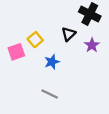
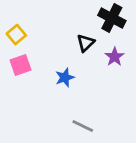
yellow square: (35, 40) -> (16, 35), moved
gray line: (50, 94) -> (83, 126), moved

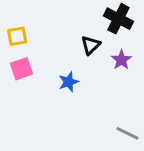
yellow square: (16, 35) -> (17, 36), turned 30
gray line: (83, 126) -> (127, 133), moved

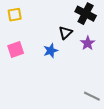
yellow square: (17, 36) -> (15, 15), moved
blue star: (69, 82) -> (51, 51), moved

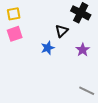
purple star: (88, 43) -> (83, 50), moved
pink square: (16, 50) -> (15, 34), moved

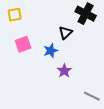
pink square: (15, 34) -> (23, 44), moved
purple star: (83, 50) -> (64, 71), moved

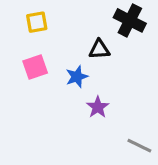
yellow square: (15, 15) -> (37, 22), moved
black triangle: (65, 33) -> (99, 49), turned 40

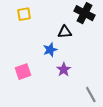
pink square: (35, 67) -> (23, 72), moved
gray line: (139, 146) -> (91, 95), turned 35

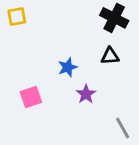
yellow square: (24, 14) -> (17, 17), moved
black triangle: (65, 32) -> (110, 56), moved

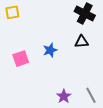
purple star: (86, 94) -> (64, 96), moved
pink square: (31, 97) -> (21, 59), moved

